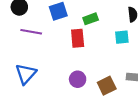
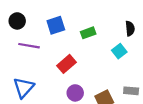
cyan square: (122, 37) -> (119, 51), turned -32
red rectangle: (78, 38) -> (67, 64), moved, turned 54

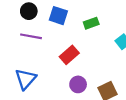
black circle: (17, 21) -> (29, 11), moved
blue square: (56, 25) -> (58, 16), turned 36

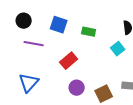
black circle: (29, 11) -> (24, 21), moved
green rectangle: (91, 23) -> (89, 32), turned 32

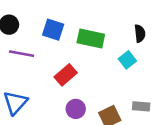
green rectangle: (89, 32) -> (91, 38), size x1.5

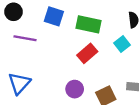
red rectangle: (66, 75) -> (87, 53), moved

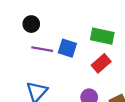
blue square: (54, 16) -> (67, 48), moved

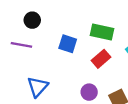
purple line: (42, 49) -> (21, 45), moved

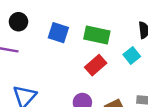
blue square: (68, 44) -> (58, 33), moved

